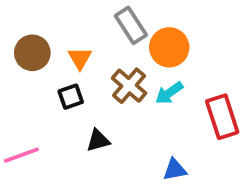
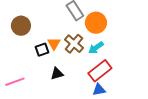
orange triangle: (80, 58) -> (54, 44), moved
red rectangle: (222, 117) -> (100, 71), moved, turned 70

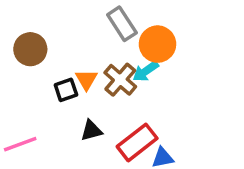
cyan arrow: (96, 48) -> (146, 71), moved
red rectangle: (100, 71) -> (137, 142), moved

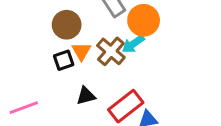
brown circle: (30, 49) -> (67, 25), moved

